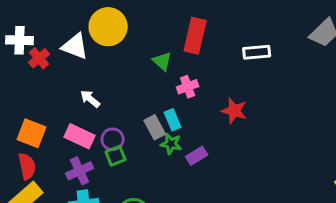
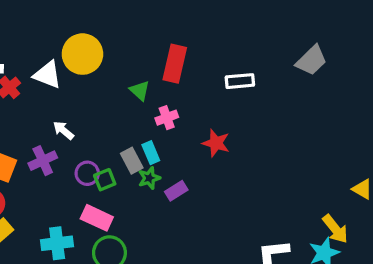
pink rectangle: (80, 136) -> (97, 218), moved
green star: (171, 144) -> (149, 178), turned -30
green square: (116, 156) -> (105, 180), moved
purple cross: (80, 171) -> (43, 161), moved

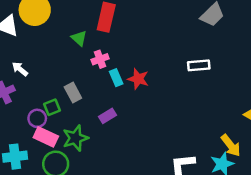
white rectangle: (240, 81) -> (199, 65), moved
cyan rectangle: (151, 153) -> (116, 78), moved
purple circle: (87, 173) -> (37, 118), moved
green star: (149, 178) -> (75, 138), moved, size x1.5

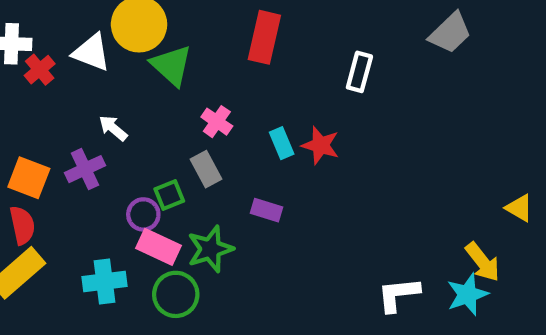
green triangle: (79, 38) -> (171, 65), moved, size x1.5
pink cross: (100, 59) -> (217, 122), moved, turned -35
white rectangle: (199, 65) -> (359, 72), moved, turned -70
purple rectangle: (107, 116) -> (266, 210), turned 49

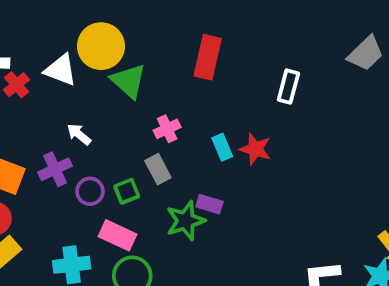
pink cross: (217, 122) -> (167, 129), turned 30
purple circle: (143, 214) -> (90, 191), moved
green star: (210, 249) -> (186, 221), moved

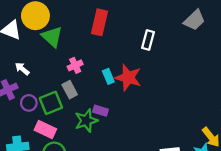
red star: (255, 149) -> (128, 78), size x1.4
green square: (127, 191) -> (51, 103), size x1.5

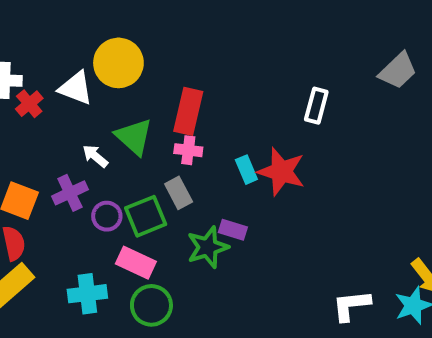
red rectangle: (99, 22) -> (188, 111), moved
green triangle: (52, 37) -> (134, 137), moved
pink cross: (75, 65) -> (188, 150), turned 32

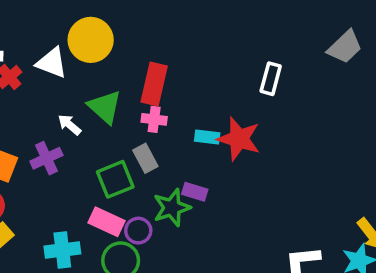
cyan rectangle: (246, 170) -> (207, 137), turned -60
purple circle: (107, 216) -> (138, 231), moved

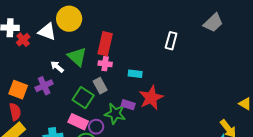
red star: (239, 139) -> (151, 98), moved, turned 30
green square: (115, 179) -> (83, 98), turned -35
green star: (172, 208) -> (115, 114), turned 30

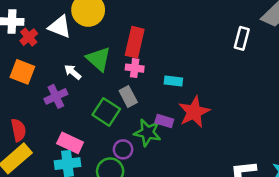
white rectangle: (171, 41) -> (242, 38), moved
orange square: (18, 90) -> (22, 72), moved
pink rectangle: (78, 122) -> (70, 143), moved

